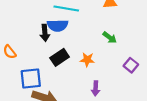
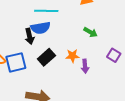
blue square: (31, 79) -> (16, 62), moved
purple arrow: (96, 88) -> (85, 66), moved

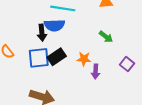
blue square: (16, 62) -> (39, 58), moved

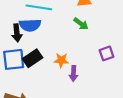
green arrow: (106, 37) -> (81, 24), moved
purple square: (127, 64) -> (106, 53), moved, turned 32

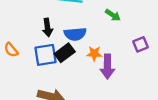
blue semicircle: (30, 25) -> (75, 34), moved
purple arrow: (73, 73) -> (107, 67), size x1.5

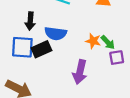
green arrow: (113, 15) -> (108, 42), moved
orange star: (94, 54) -> (93, 41), moved

